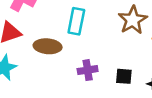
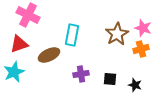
brown ellipse: (48, 46) -> (49, 55), turned -30

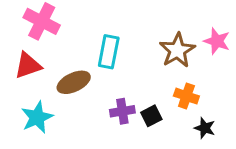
orange cross: (141, 49) -> (186, 96), moved, turned 35
cyan star: (14, 72) -> (37, 117), moved
black square: (110, 79) -> (151, 116), moved, turned -32

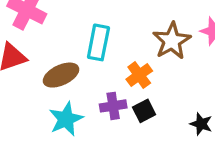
orange cross: (186, 96) -> (139, 75), moved, turned 35
cyan star: (37, 117) -> (66, 119), moved

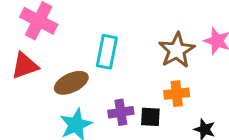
orange cross: (139, 75) -> (177, 94), moved, turned 30
black square: (144, 111) -> (150, 117), turned 30

